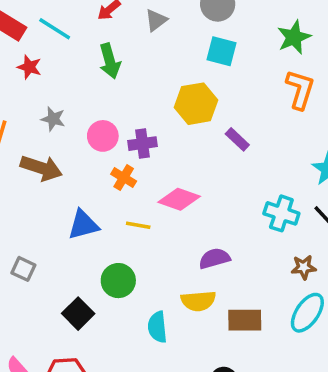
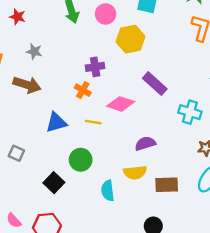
pink circle: (103, 136) -> (106, 14), moved
purple rectangle: (237, 139) -> (155, 84), moved, size x1.5

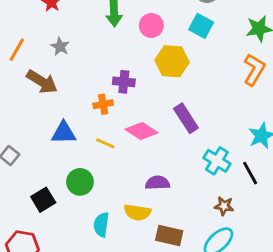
orange cross: (83, 90) -> (103, 104), turned 35

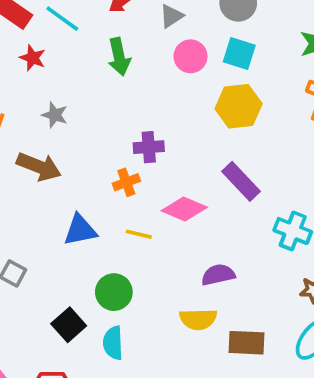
pink circle: (151, 25) -> (191, 56), moved
yellow hexagon: (172, 61) -> (239, 106), moved
cyan semicircle: (101, 225) -> (113, 343), moved

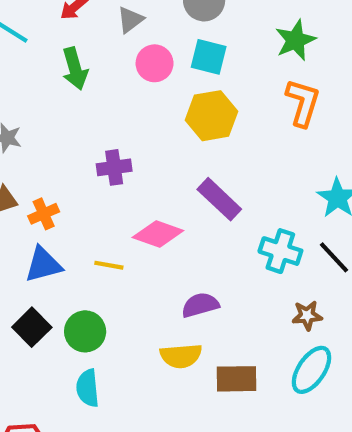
orange cross: (126, 182) -> (44, 214), moved
black square: (69, 325) -> (32, 327), moved

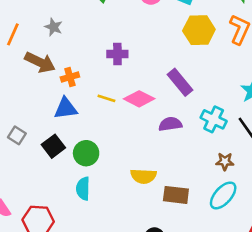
yellow hexagon: (211, 116) -> (199, 30), moved
yellow line: (109, 265) -> (106, 98), moved
purple semicircle: (200, 305) -> (170, 124), moved

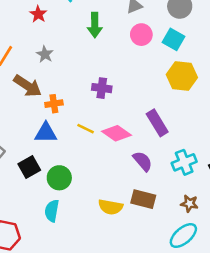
cyan cross: (214, 119) -> (184, 162), turned 35
purple semicircle: (170, 124) -> (143, 161), turned 50
brown rectangle: (176, 195) -> (143, 199), moved

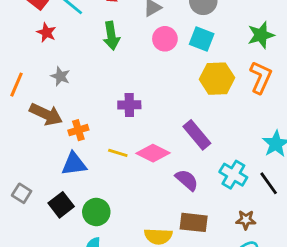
cyan cross: (184, 162) -> (233, 175), turned -30

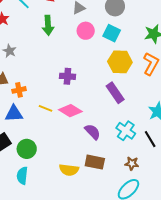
purple cross: (129, 105) -> (67, 76), moved
purple rectangle: (197, 135) -> (115, 93), moved

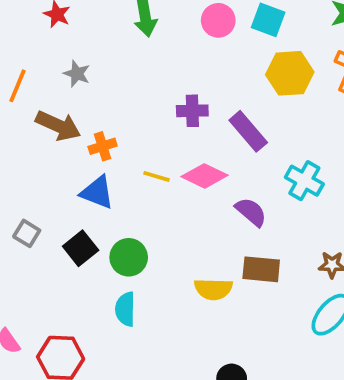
purple rectangle: (115, 93) -> (248, 131), moved
blue triangle: (14, 114) -> (97, 192), turned 30
cyan cross: (126, 131) -> (304, 181), moved

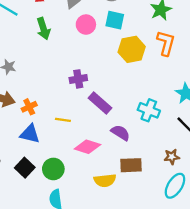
purple rectangle: (248, 131) -> (100, 103), moved
pink diamond: (205, 176) -> (87, 147), moved

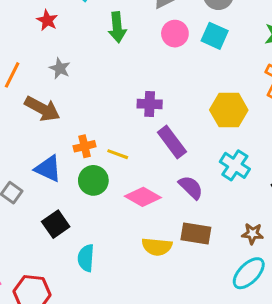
yellow hexagon: (132, 49) -> (229, 110), moved
orange cross: (29, 107) -> (85, 146), moved
blue triangle: (30, 134) -> (48, 169), moved
black square: (25, 168) -> (56, 224), moved
green circle: (53, 169) -> (93, 180), moved

